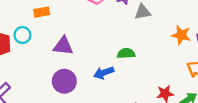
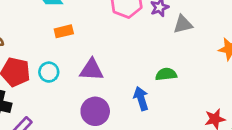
cyan circle: (22, 35) -> (49, 72), moved
blue arrow: (104, 73) -> (141, 99), turned 96

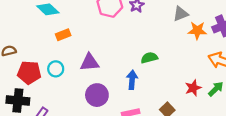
gray triangle: (183, 24) -> (181, 14), moved
blue arrow: (141, 99) -> (132, 80), turned 30

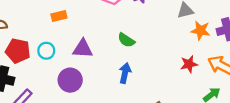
green semicircle: (149, 58) -> (126, 40), moved, turned -140
red star: (193, 88) -> (189, 64), moved
purple circle: (97, 95) -> (70, 80), moved

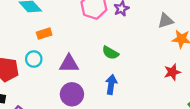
cyan circle: (46, 51) -> (34, 59), moved
purple circle: (70, 80) -> (72, 94), moved

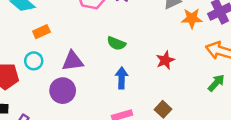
red star: (172, 72) -> (165, 60), moved
purple circle: (72, 94) -> (63, 91), moved

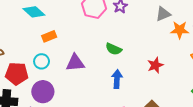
purple circle: (63, 91) -> (43, 92), moved

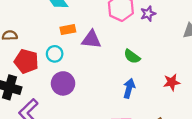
purple triangle: (75, 63) -> (91, 39), moved
purple circle: (43, 92) -> (63, 83), moved

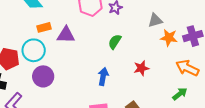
cyan circle: (55, 54) -> (34, 50), size x1.5
green semicircle: (132, 56) -> (115, 42), moved, turned 91

